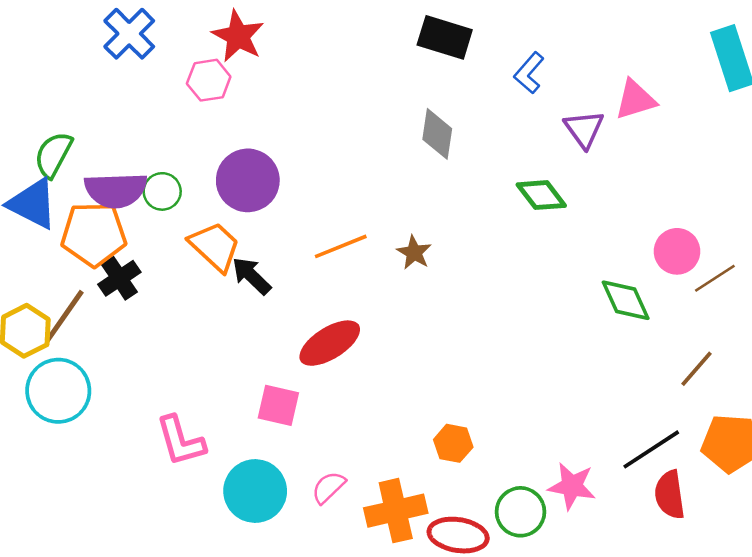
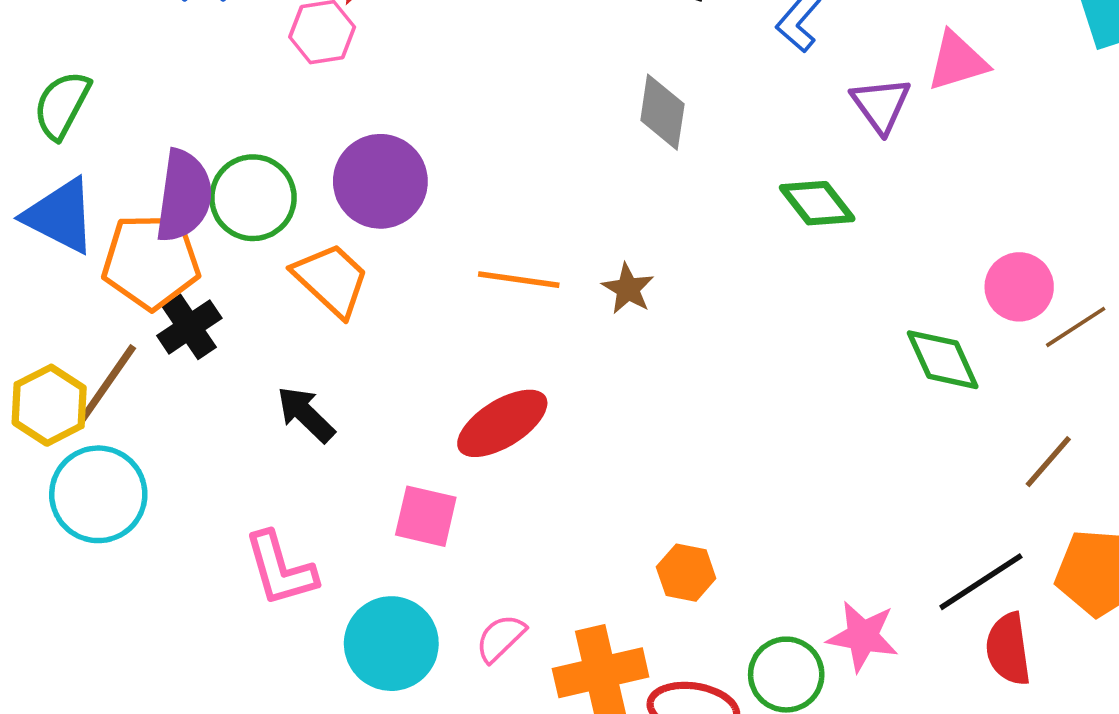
green semicircle: (53, 155) -> (62, 105), moved
purple semicircle: (116, 190) -> (184, 196), turned -80
green circle: (162, 191) -> (253, 198), size x1.5
orange line: (341, 246) -> (519, 280), turned 30
black arrow: (251, 276) -> (306, 414), moved

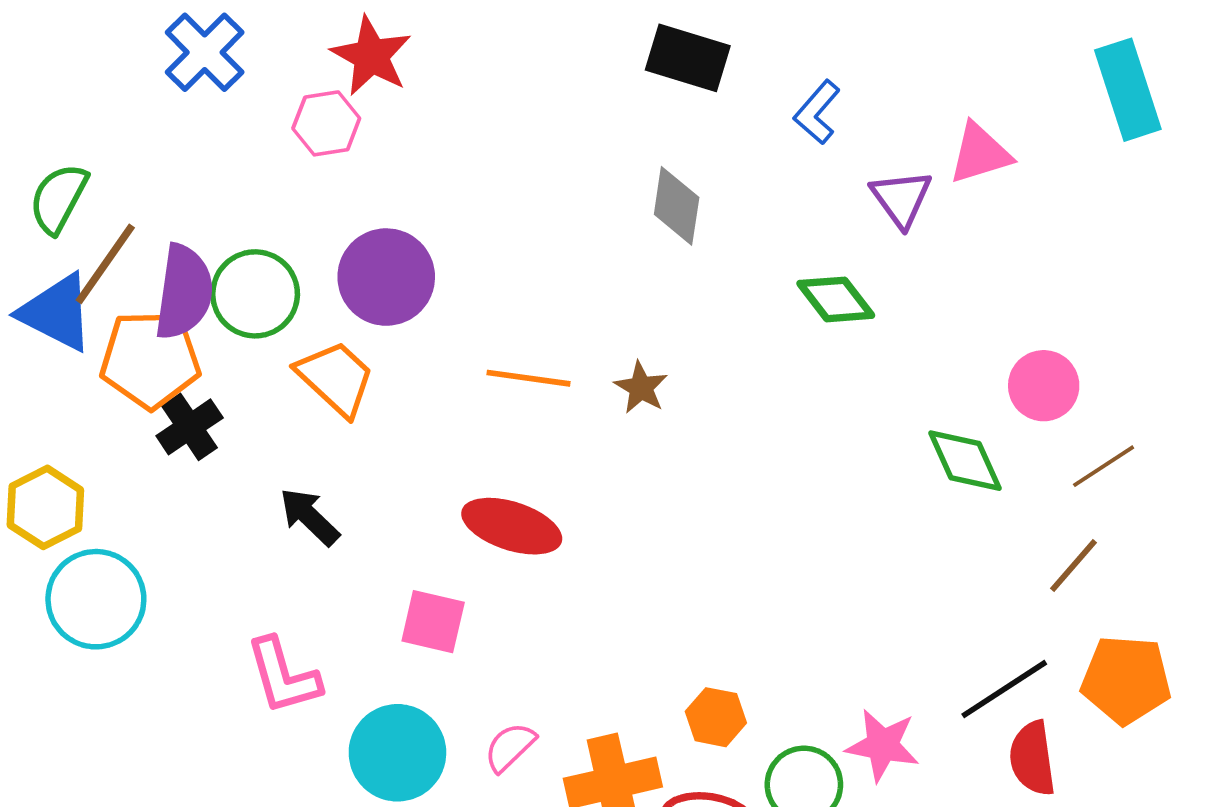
brown line: (1076, 327) -> (1104, 466), moved
brown line: (107, 383) -> (105, 264), moved
red ellipse: (502, 423) -> (512, 526), turned 50
orange hexagon: (686, 573) -> (716, 717), moved

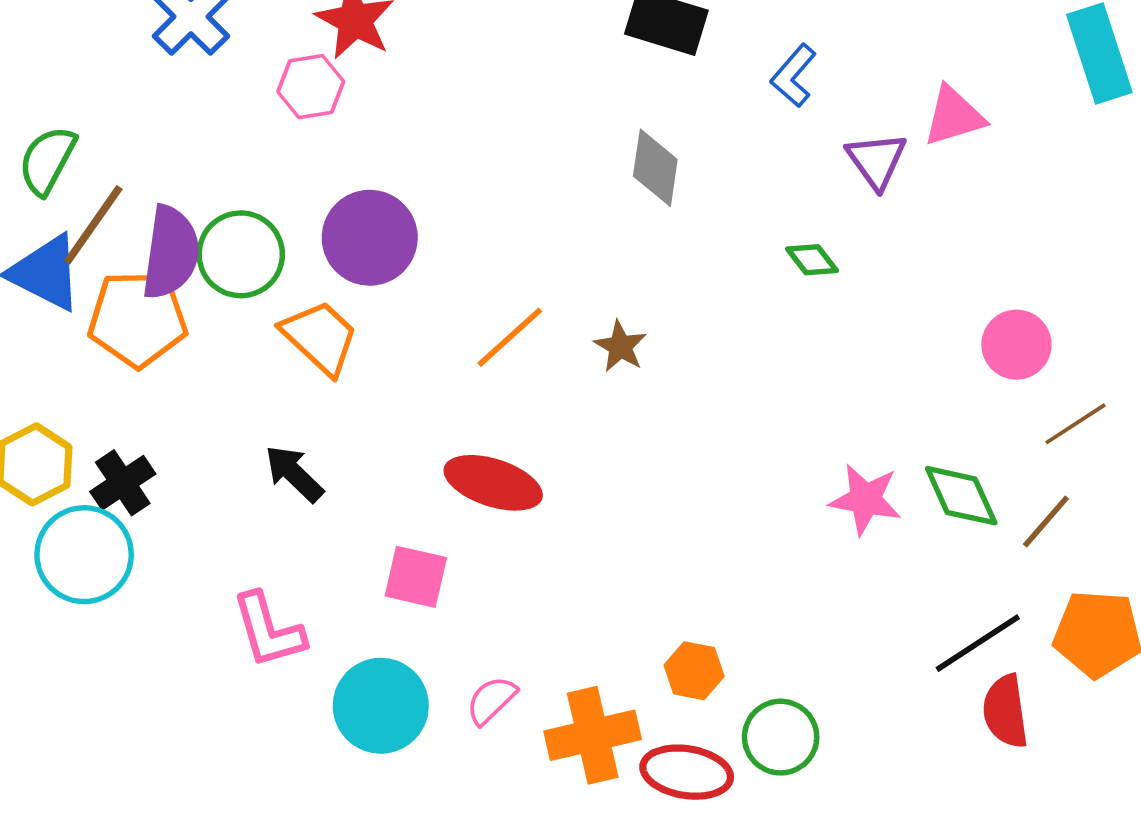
green diamond: (836, 299) -> (812, 260), size x0.7
orange line: (529, 378) -> (510, 337), turned -50
black cross: (190, 427) -> (123, 483), moved
green diamond: (965, 461) -> (961, 496), moved
pink star: (883, 745) -> (865, 499), moved

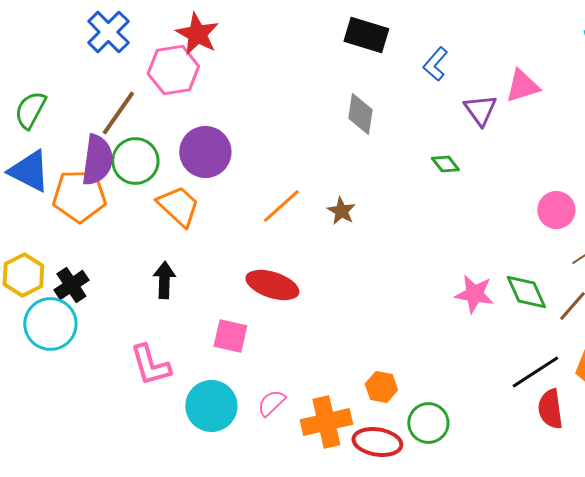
pink hexagon: (311, 87) -> (173, 70), size x1.4
brown line: (93, 225) -> (118, 113), moved
black arrow: (294, 474) -> (164, 280), turned 48

